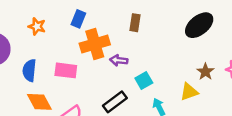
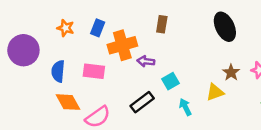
blue rectangle: (78, 19) -> (98, 28), moved
black ellipse: (199, 25) -> (225, 27), turned -76

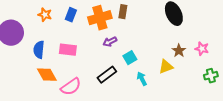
orange cross: (122, 45) -> (100, 18), moved
purple arrow: (146, 61) -> (110, 42), turned -32

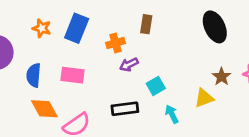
blue rectangle: (71, 15) -> (77, 28), size x1.5
orange cross: (100, 18) -> (115, 43), moved, size x0.6
black rectangle: (107, 75) -> (125, 109), turned 30

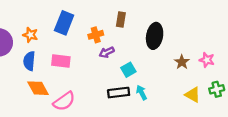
black ellipse: (215, 27) -> (155, 36), moved, turned 35
orange star: (42, 28) -> (30, 35), moved
yellow triangle: (204, 98) -> (193, 95), moved, turned 49
black rectangle: (125, 109) -> (119, 93), moved

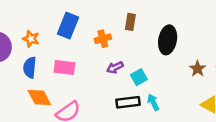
purple arrow: (107, 52) -> (115, 67), moved

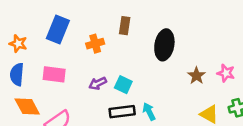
purple arrow: (115, 67) -> (98, 83), moved
cyan square: (139, 77) -> (123, 85), moved, turned -35

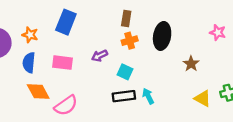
orange cross: (95, 44) -> (130, 41), moved
pink star: (226, 73) -> (218, 32), moved
purple arrow: (98, 83) -> (100, 56), moved

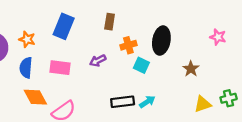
brown rectangle: (126, 19) -> (110, 22), moved
cyan square: (125, 72) -> (141, 65), moved
cyan arrow: (148, 96) -> (147, 102), turned 84
yellow triangle: (203, 98) -> (203, 104), turned -48

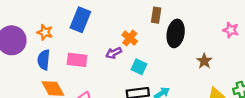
brown rectangle: (110, 22) -> (156, 15), moved
orange cross: (128, 45) -> (130, 38), moved, turned -35
cyan square: (141, 65) -> (139, 67), moved

